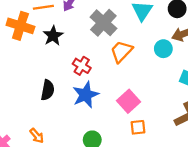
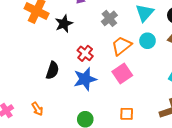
gray cross: (103, 23) -> (109, 18), size x0.7
cyan circle: (163, 49) -> (147, 41), moved
pink square: (128, 101) -> (122, 74), moved

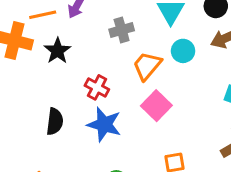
gray cross: (109, 18) -> (122, 30), turned 35
blue star: (85, 79) -> (104, 125), turned -30

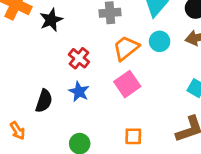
black semicircle: (55, 122) -> (44, 101), moved
blue star: (104, 125) -> (79, 92), size x0.7

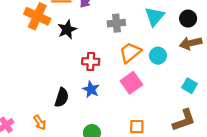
cyan circle: (160, 41) -> (158, 56), moved
red cross: (79, 58) -> (91, 61), turned -36

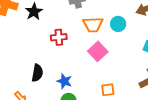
orange trapezoid: (130, 53) -> (93, 25), turned -135
blue star: (91, 89) -> (64, 81), moved

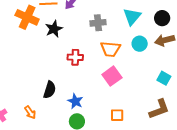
cyan circle: (118, 24) -> (140, 44), moved

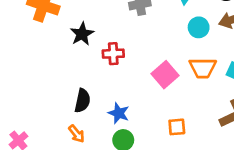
black star: (54, 29) -> (82, 34), moved
orange trapezoid: (110, 49) -> (203, 68), moved
orange arrow: (30, 112) -> (77, 134), moved

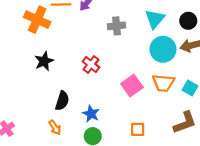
cyan circle: (199, 27) -> (163, 49), size x1.5
black star: (82, 34) -> (44, 61), moved
red cross: (113, 54) -> (91, 64), turned 36

